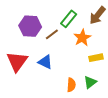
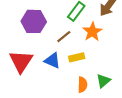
brown line: (52, 34) -> (64, 37), moved
yellow rectangle: (96, 58) -> (77, 57), moved

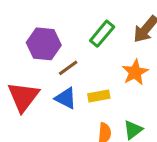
orange star: (92, 32) -> (135, 72), moved
brown line: (64, 37) -> (68, 68), moved

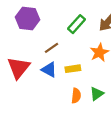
purple hexagon: (44, 44) -> (27, 18), moved

